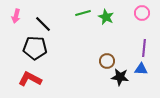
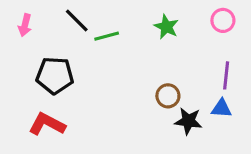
green line: (83, 13) -> (107, 36), moved
black line: (43, 24) -> (77, 20), moved

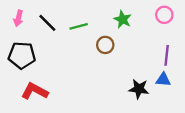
black line: (77, 20) -> (47, 23), moved
black pentagon: (55, 75) -> (22, 55), moved
brown circle: (168, 96) -> (105, 45), moved

